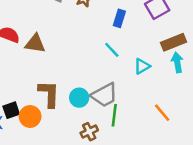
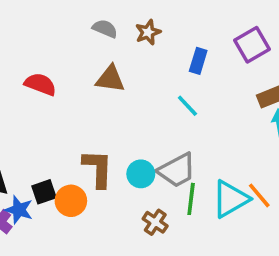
brown triangle: (35, 44) -> (110, 79), moved
cyan triangle: (142, 66) -> (230, 199), moved, size x1.6
brown cross: (89, 132) -> (155, 222), turned -30

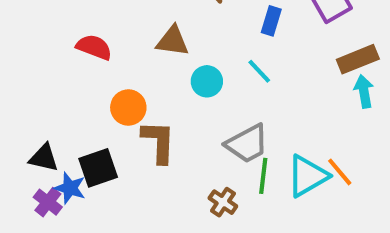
cyan circle: (141, 174) -> (207, 81), moved
black square: (44, 192) -> (98, 168), size x1.4
orange circle: (71, 201) -> (128, 108), moved

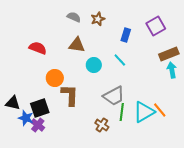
purple cross: (48, 202) -> (38, 125), moved

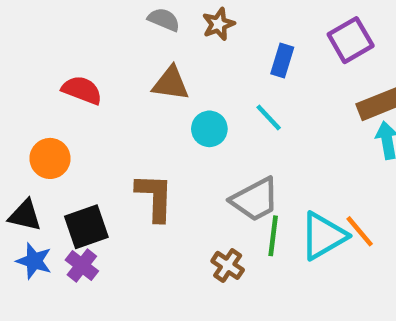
orange circle: (55, 78) -> (50, 158), moved
blue star: (26, 118) -> (34, 261), moved

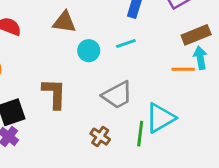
cyan line: (269, 117) -> (126, 43), turned -66
orange line: (360, 231) -> (183, 69), moved, turned -50
green line: (273, 236) -> (140, 134), moved

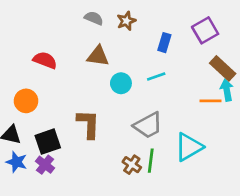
brown rectangle: (196, 35) -> (223, 68), turned 65
green line: (140, 134) -> (151, 161), moved

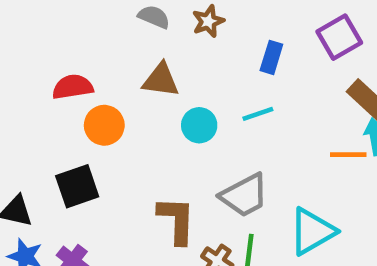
red semicircle: (45, 60) -> (73, 87), turned -30
orange circle: (26, 101) -> (104, 125), moved
brown L-shape: (88, 124) -> (177, 220), moved
black square: (48, 142) -> (77, 186), moved

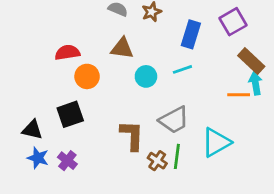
blue rectangle: (271, 57) -> (191, 34), size x1.4

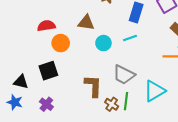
gray trapezoid: (174, 120) -> (124, 75), turned 55
blue star: (38, 158) -> (15, 102), moved

